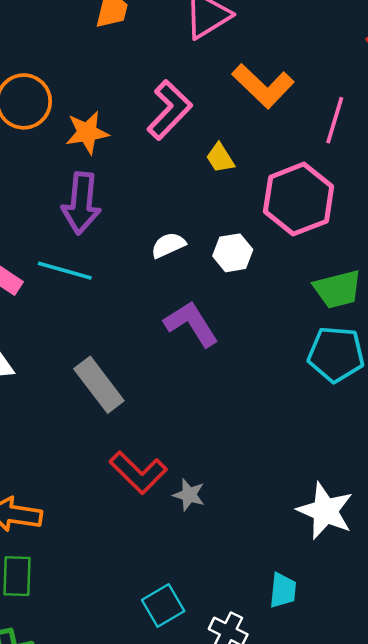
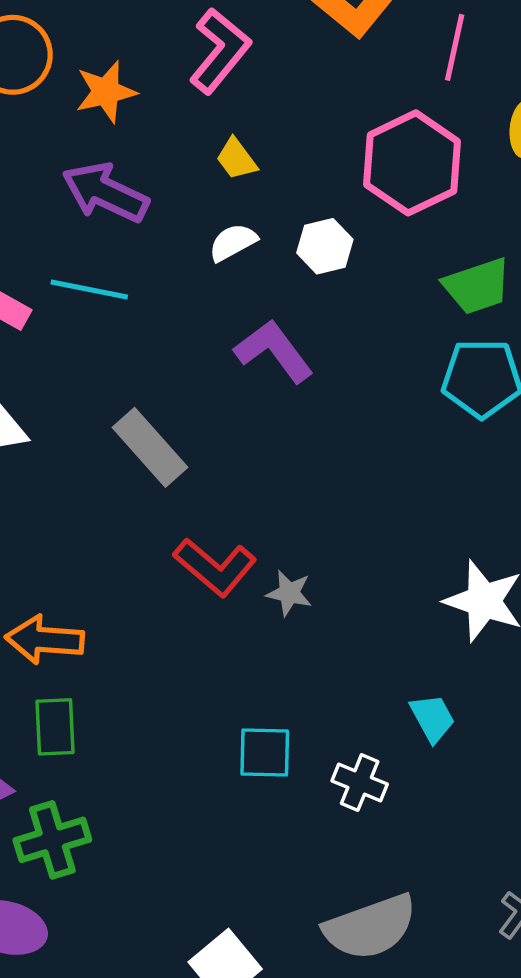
yellow trapezoid: (220, 158) -> (236, 159), moved
purple arrow: (81, 203) -> (105, 192), turned 114
cyan trapezoid: (283, 590) -> (432, 718), turned -30
cyan square: (163, 606) -> (265, 753), turned 36

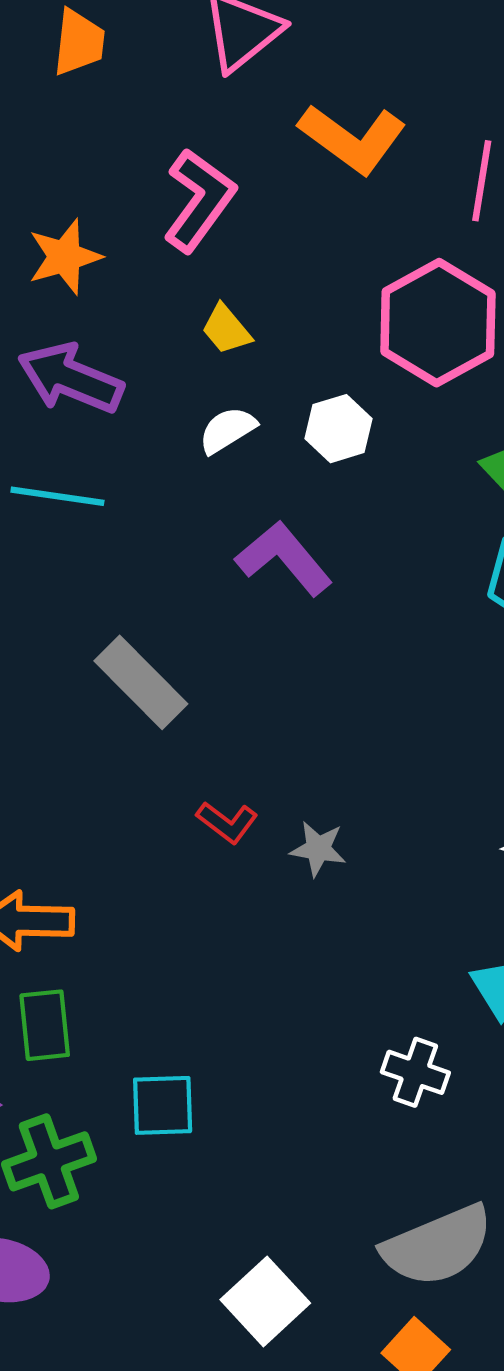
red L-shape: (215, 567) -> (227, 822), size x0.6
cyan square: (265, 753) -> (163, 1105), moved

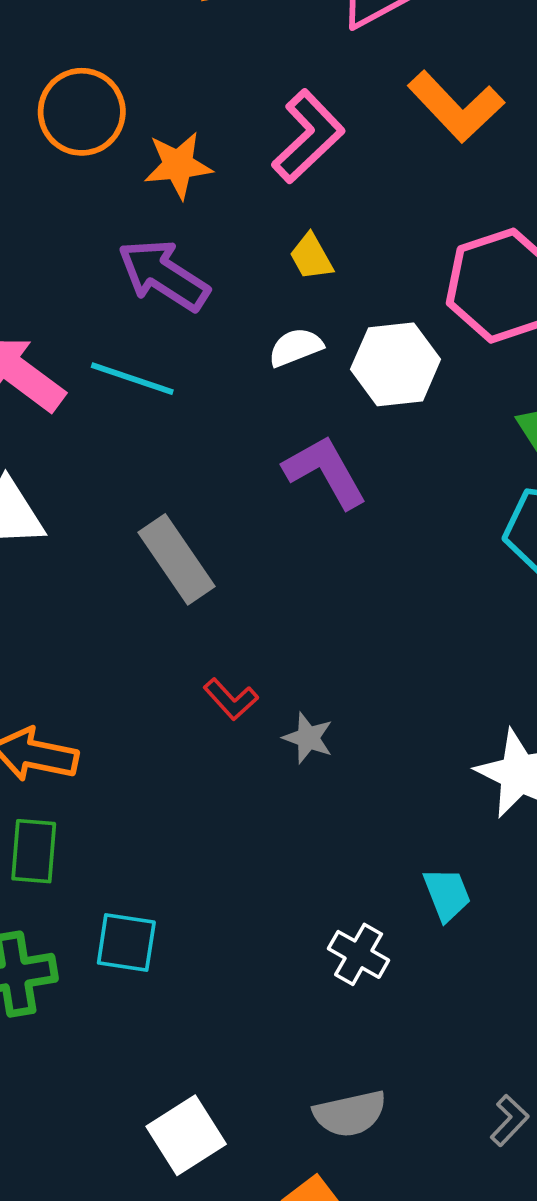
white hexagon: (339, 429) -> (396, 364), size x1.4
gray semicircle: (438, 1246) -> (350, 1114), size x0.7

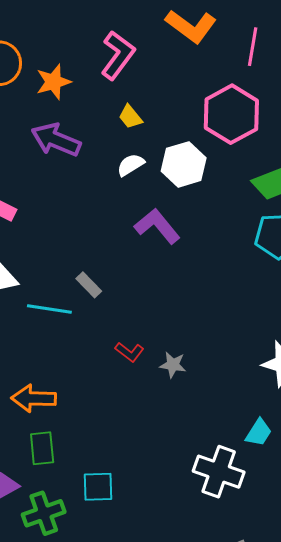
cyan line: (132, 379) -> (49, 309), moved
gray rectangle: (176, 559) -> (89, 285), size x0.6
cyan trapezoid: (447, 894) -> (259, 433), turned 64
white cross: (359, 954) -> (219, 472), size x1.6

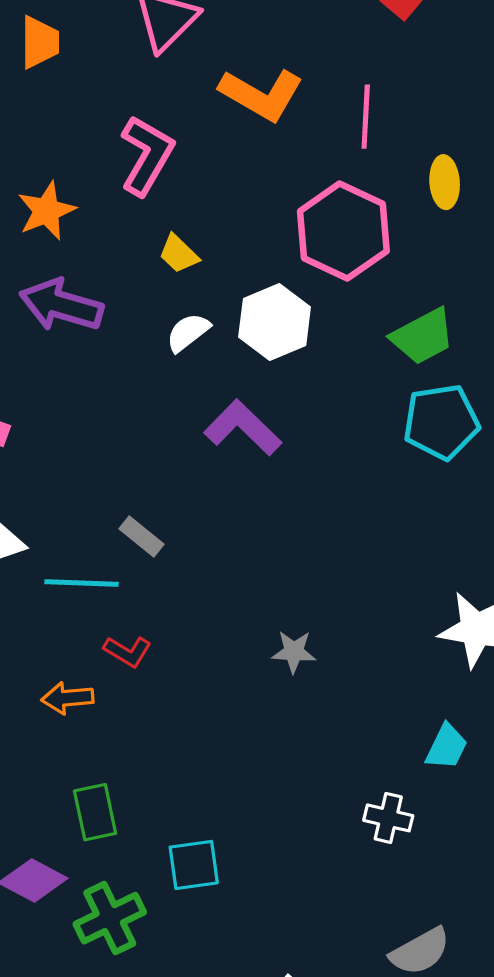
red L-shape: (130, 352) -> (128, 651), moved
orange arrow: (34, 398) -> (68, 698), moved, size x0.7
white cross: (219, 472) -> (388, 818), size x0.6

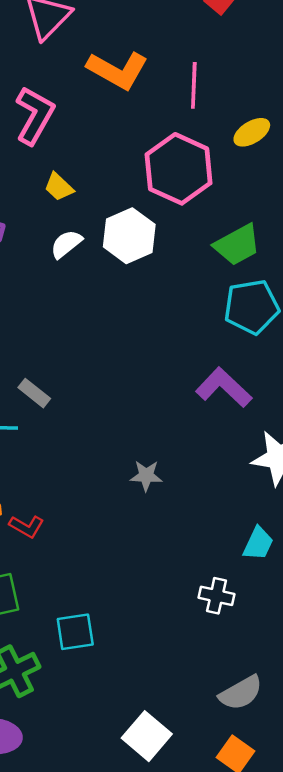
yellow ellipse: (445, 182) -> (252, 132), turned 63
purple L-shape: (243, 428) -> (224, 387), moved
red L-shape: (128, 651) -> (27, 526), moved

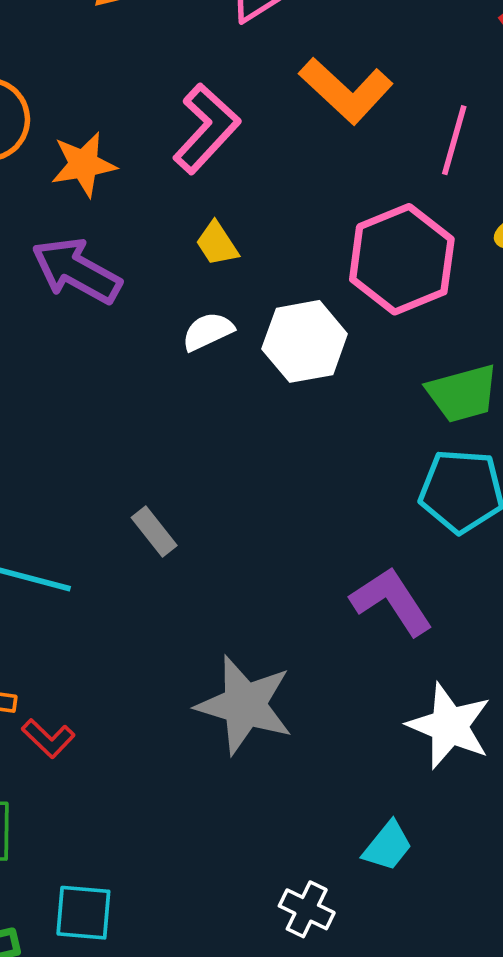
gray rectangle: (34, 393) -> (154, 532), moved
gray star: (146, 476) -> (245, 705), size x2.0

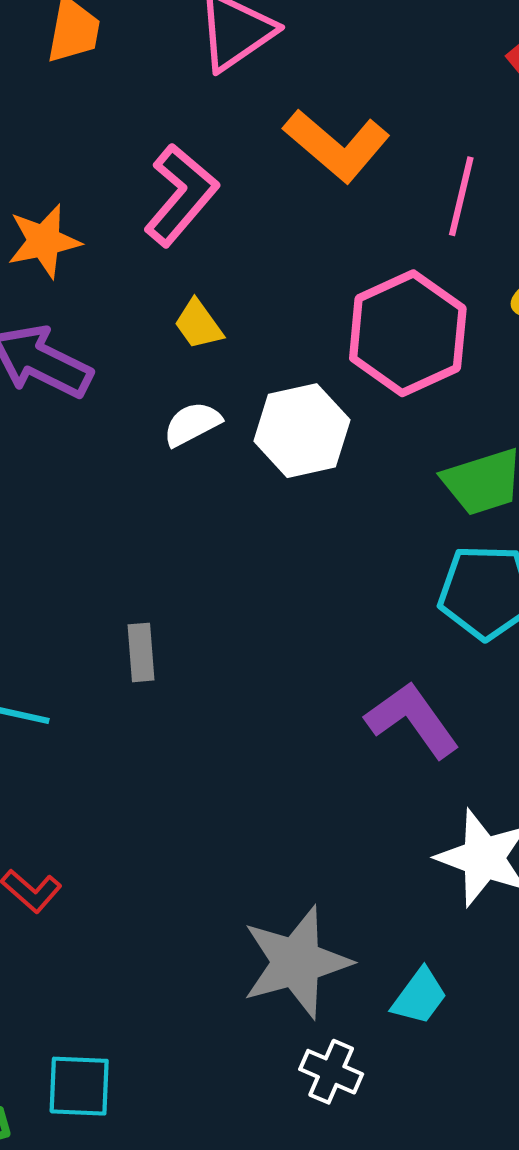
gray rectangle: (154, 532) -> (141, 652), turned 36
gray star: (245, 705) -> (296, 962), moved, turned -30

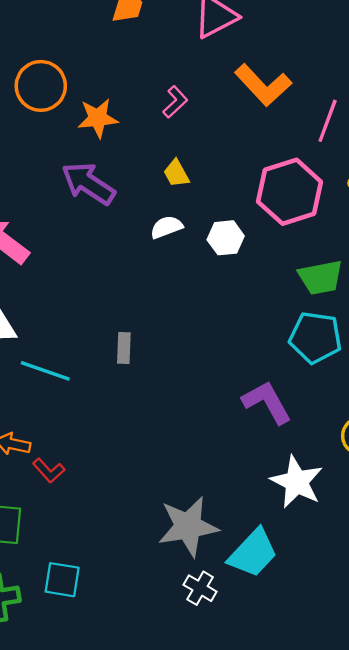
pink L-shape: (181, 195) -> (175, 102), size x0.6
white hexagon: (302, 431) -> (226, 238), size x0.7
cyan trapezoid: (419, 996) -> (253, 553), size x1.6

